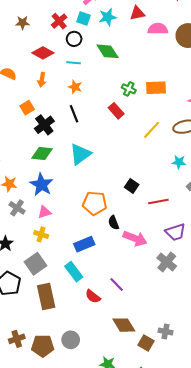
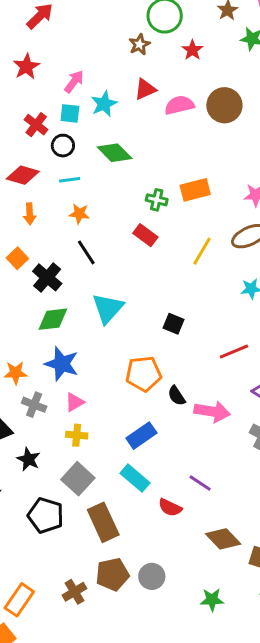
black square: (132, 186) -> (173, 324), moved
brown pentagon: (43, 346) -> (113, 574), moved

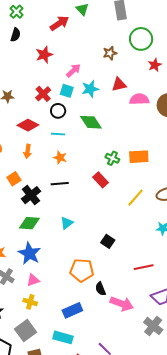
brown star: (139, 44) -> (110, 53), moved
black line: (86, 252) -> (60, 184), turned -72
cyan triangle: (108, 308) -> (67, 223), size x0.6
cyan rectangle: (135, 478) -> (63, 337), turned -36

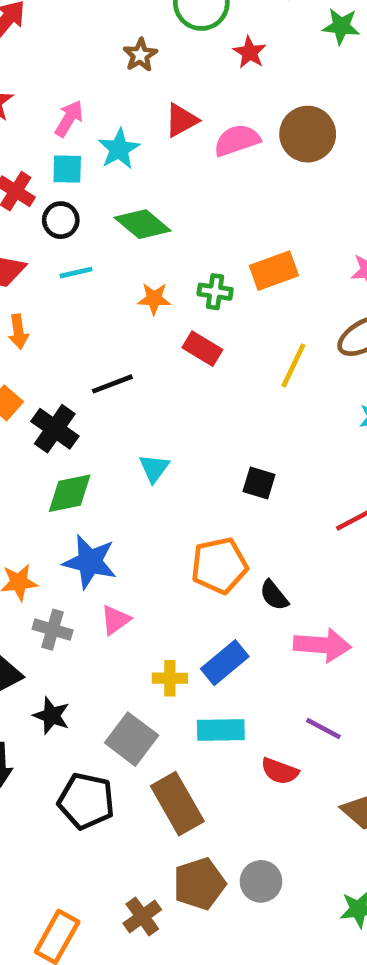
orange star: (60, 158) -> (154, 299), moved
yellow cross: (30, 302) -> (170, 678), moved
pink arrow: (122, 304) -> (322, 645), moved

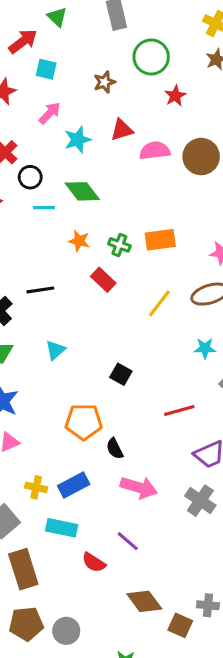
cyan square: (67, 169) -> (46, 69), moved
cyan line: (76, 273) -> (44, 208), moved

